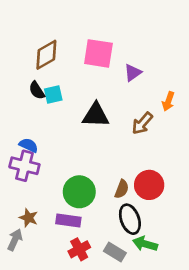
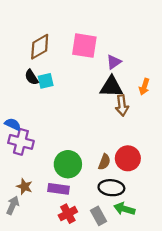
black triangle: (96, 115) -> (111, 87), moved
brown arrow: (142, 123) -> (122, 105), turned -48
blue semicircle: (29, 145) -> (13, 124), moved
black ellipse: (130, 219) -> (111, 188), turned -65
gray rectangle: (115, 252) -> (98, 216), turned 30

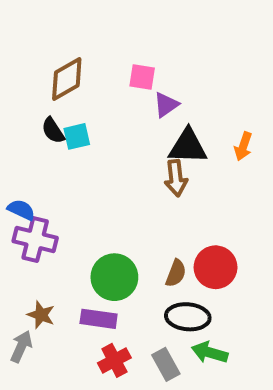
pink square: (84, 46) -> (142, 77), size x0.6
purple triangle: (114, 62) -> (166, 105), moved
brown arrow: (122, 105) -> (176, 178), moved

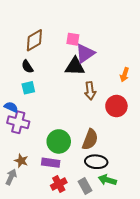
purple triangle: (166, 105) -> (85, 53), size x1.5
cyan square: (77, 136) -> (28, 88), moved
black triangle: (188, 146) -> (75, 67), moved
red circle: (216, 267) -> (116, 106), moved
brown semicircle: (176, 273) -> (90, 139), size x1.5

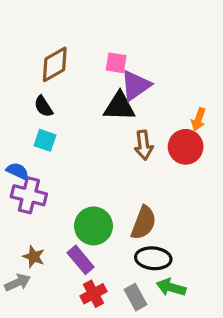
cyan square: (28, 88) -> (45, 140), turned 32
red circle: (116, 106) -> (186, 147), moved
purple rectangle: (51, 163) -> (81, 260), turned 42
gray arrow: (11, 177) -> (18, 283), turned 42

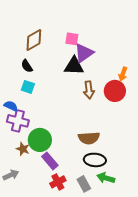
brown semicircle: (144, 223) -> (89, 138), turned 65
green circle: (94, 226) -> (40, 140), moved
brown star: (34, 257) -> (23, 149), moved

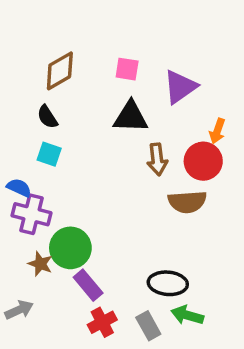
purple triangle: (84, 53) -> (180, 87), moved
brown semicircle: (89, 138) -> (187, 202), moved

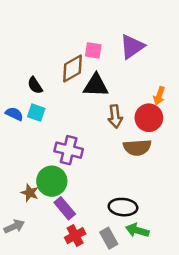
brown diamond: (60, 71) -> (72, 69), moved
purple triangle: (180, 87) -> (132, 47), moved
blue semicircle: (19, 188) -> (14, 114), moved
purple cross: (31, 214) -> (69, 150), moved

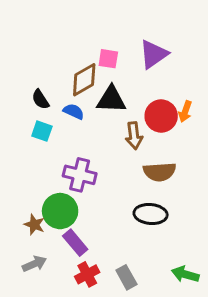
blue semicircle: (14, 114) -> (74, 111), moved
red circle: (149, 118) -> (161, 116), moved
black ellipse: (123, 207) -> (151, 214), moved
gray arrow: (14, 226) -> (34, 264), moved
green arrow: (137, 230) -> (185, 274), moved

